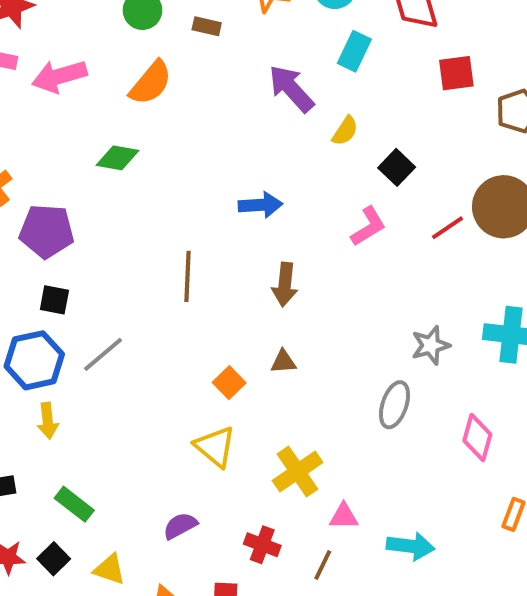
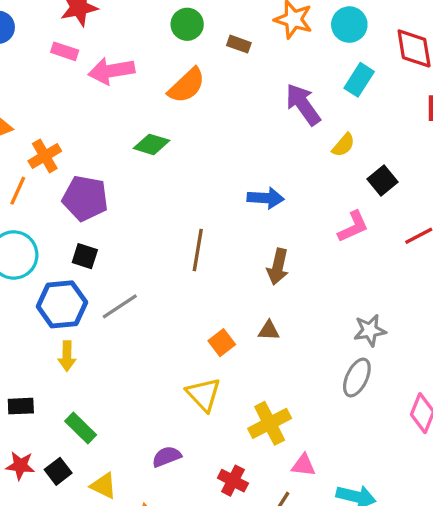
gray star: (431, 345) -> (370, 330), moved

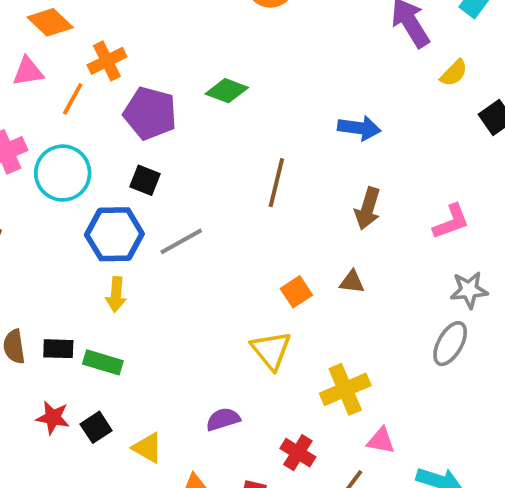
green diamond: (151, 144) -> (227, 91), moved
pink L-shape: (353, 227) -> (451, 222), moved
green rectangle: (81, 428) -> (103, 362), moved, turned -32

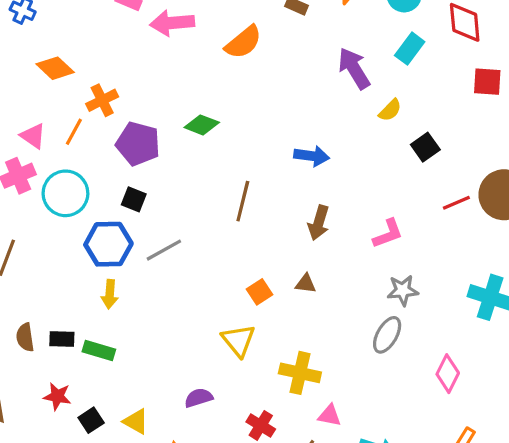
pink triangle: (28, 72) -> (33, 136), moved, turned 44
yellow cross: (345, 389) -> (300, 373), turned 36
black square: (96, 427) -> (91, 420), moved

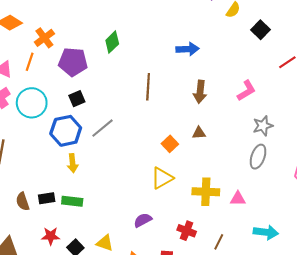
green diamond: (202, 125) -> (112, 42), turned -55
black square: (134, 199) -> (77, 99), turned -35
yellow triangle: (238, 340) -> (162, 178), turned 50
pink triangle: (330, 415) -> (238, 199), moved

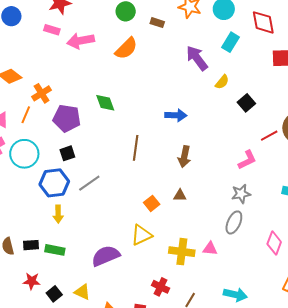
green diamond: (112, 42) -> (105, 103), turned -70
pink L-shape: (246, 91) -> (247, 160), moved
pink triangle: (238, 199) -> (210, 249), moved
purple semicircle: (143, 220) -> (106, 256), moved, size x1.6

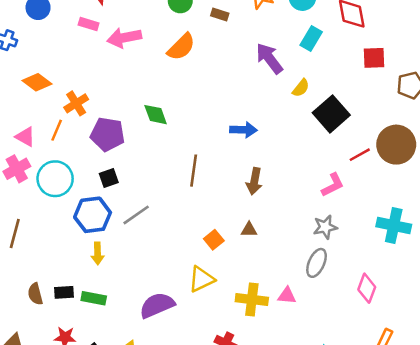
black square: (246, 103) -> (331, 114), size x1.6

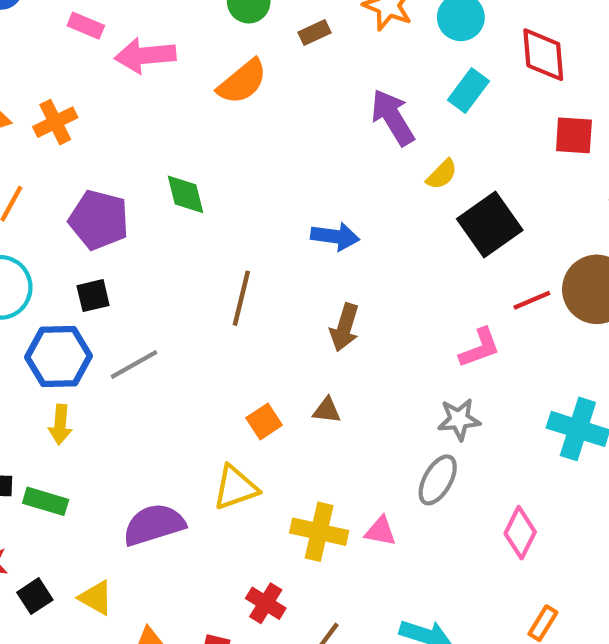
brown rectangle: (220, 14) -> (314, 32), turned -49
orange cross: (76, 103) -> (55, 122), moved

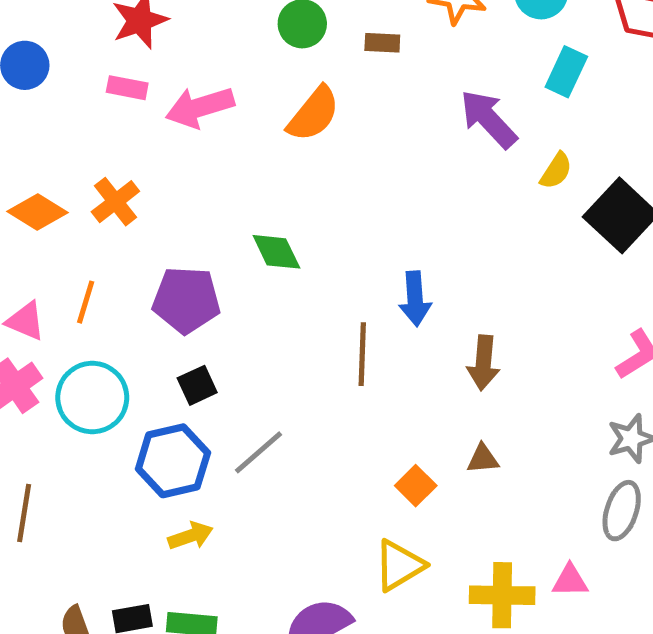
brown rectangle: (314, 32) -> (382, 43), turned 40
blue arrow: (335, 236) -> (415, 299), moved, turned 90
yellow arrow: (60, 425) -> (191, 536), turned -102

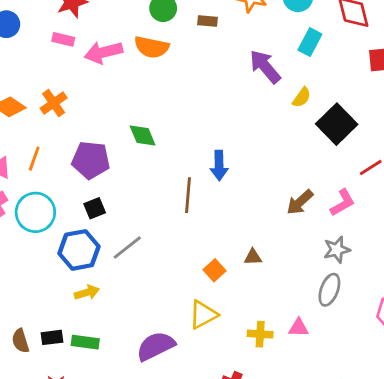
orange semicircle: (314, 114) -> (152, 47), moved, turned 60
brown arrow: (483, 363) -> (300, 202), moved, turned 40
yellow cross: (502, 595) -> (260, 334), size x0.7

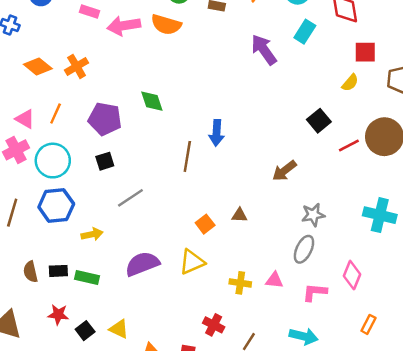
yellow semicircle: (302, 97) -> (350, 83), moved
black square: (337, 124) -> (319, 121), moved, size x0.7
pink L-shape: (343, 203) -> (315, 292), moved, turned -150
blue hexagon: (79, 250) -> (56, 206), moved
purple semicircle: (156, 346) -> (142, 264), moved

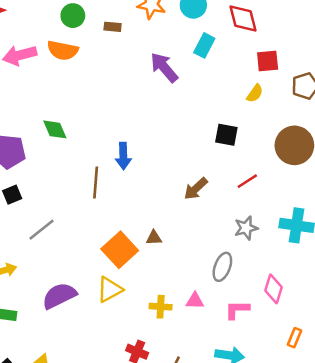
black square: (319, 121) -> (226, 135), turned -35
red line: (349, 145) -> (247, 181), moved
gray star: (313, 215) -> (246, 228), moved
orange square: (205, 224) -> (120, 250), size x1.8

